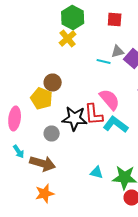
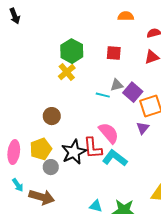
yellow pentagon: (42, 98) -> (41, 149), moved, turned 30
black star: (75, 118) -> (74, 152), turned -30

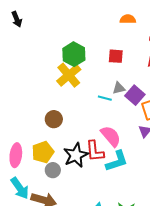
yellow cross: (67, 72) -> (69, 75), size x1.4
cyan L-shape: (115, 158) -> (117, 161), turned 125
cyan arrow: (18, 185) -> (20, 188), size x1.6

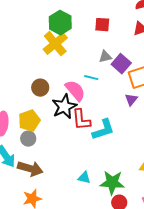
cyan line: (105, 98) -> (91, 78), moved
pink semicircle: (111, 136) -> (75, 91), moved
black star: (76, 155) -> (64, 107), moved
gray circle: (53, 170) -> (28, 139), moved

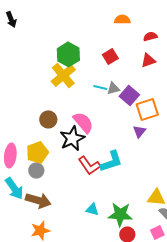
red square: (102, 25) -> (110, 56), turned -35
cyan line: (91, 78) -> (100, 87), moved
red L-shape: (81, 120) -> (89, 165), moved, turned -30

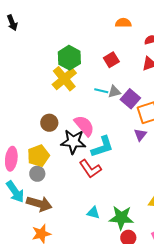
black star: (72, 138) -> (73, 142), turned 30
cyan L-shape: (111, 161) -> (102, 147), moved

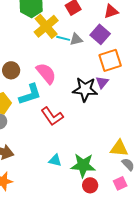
yellow cross: (64, 79) -> (46, 26), moved
purple square: (130, 99) -> (100, 34), moved
black star: (73, 142) -> (85, 89), moved
cyan L-shape: (102, 147) -> (30, 94), moved

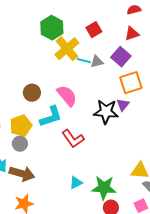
cyan triangle: (55, 160) -> (76, 183), turned -40

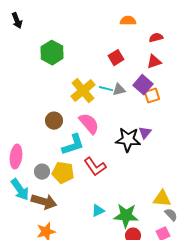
green hexagon: (52, 28) -> (52, 53), moved
yellow cross: (67, 49) -> (83, 91), moved
orange square: (131, 83) -> (152, 96), moved, size x0.7
yellow pentagon: (21, 126) -> (63, 173), moved, turned 30

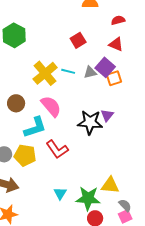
red triangle: (154, 62) -> (116, 44), turned 42
gray triangle: (119, 90) -> (90, 72), moved
yellow triangle: (162, 199) -> (110, 185), moved
cyan triangle: (98, 211) -> (60, 193), turned -32
gray semicircle: (171, 215) -> (125, 205), moved

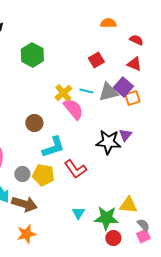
red semicircle: (118, 20) -> (136, 40), turned 40
gray triangle: (90, 72) -> (108, 92), size x1.5
yellow cross: (45, 73) -> (63, 93), size x0.7
pink semicircle: (51, 106) -> (73, 109), moved

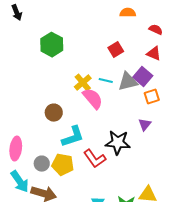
orange square: (132, 98) -> (152, 97), moved
black star: (108, 142) -> (118, 143), moved

